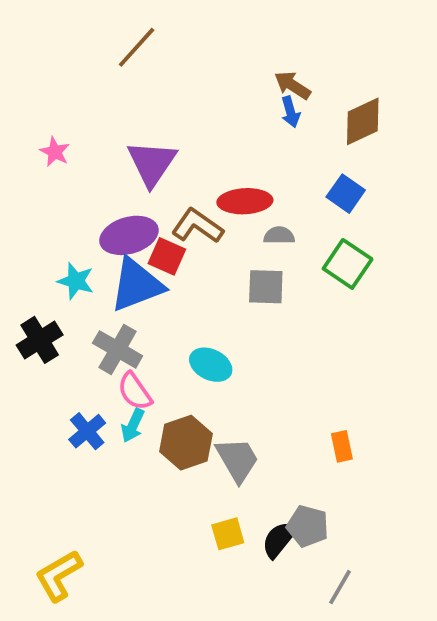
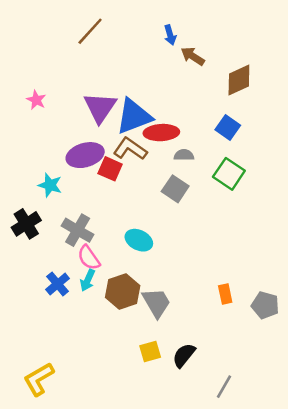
blue arrow: (291, 112) -> (170, 35), moved
blue triangle: (137, 285) -> (134, 116), moved
gray square: (266, 287) -> (175, 189), turned 32
gray pentagon: (308, 526) -> (265, 305), moved

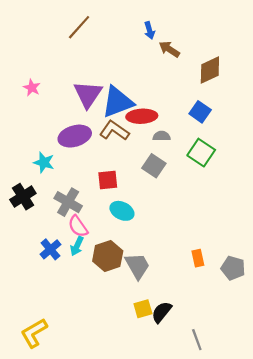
red square: (110, 169) -> (108, 180), moved, turned -30
yellow square: (150, 352) -> (143, 309), moved
gray line: (224, 387) -> (197, 340), turned -50

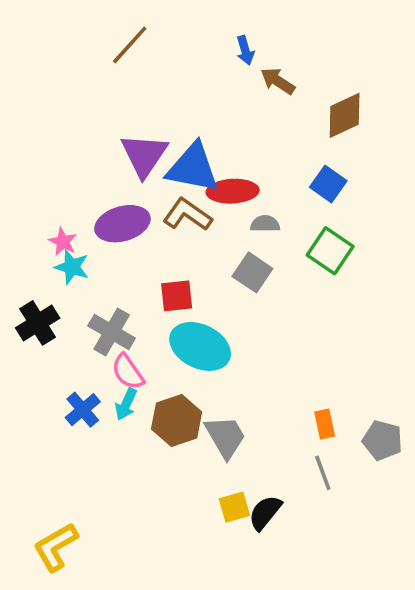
pink star: (32, 88) -> (63, 242), moved
blue triangle: (118, 102) -> (193, 168), turned 32
cyan ellipse: (122, 211) -> (200, 346), size x1.5
gray line: (197, 340) -> (323, 473), moved

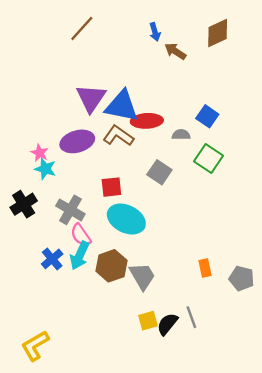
brown diamond: (345, 115) -> (218, 33), moved
gray semicircle: (265, 224) -> (181, 135), moved
cyan arrow: (126, 404) -> (80, 256), size x1.4
gray line: (323, 473) -> (191, 317), moved

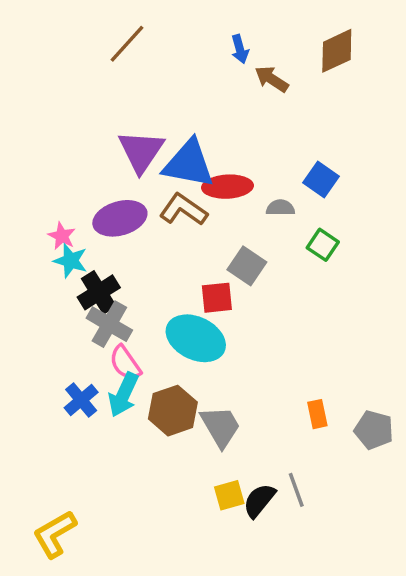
green square: (208, 159) -> (323, 245), size x0.7
red square: (111, 187) -> (217, 298), moved
black cross: (24, 204) -> (99, 292), moved

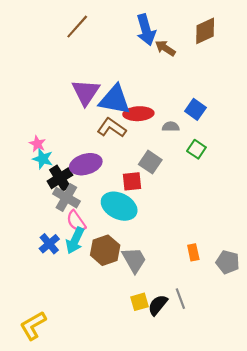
blue arrow: (240, 49) -> (146, 30), size x1.8
purple ellipse: (120, 218) -> (86, 164), moved

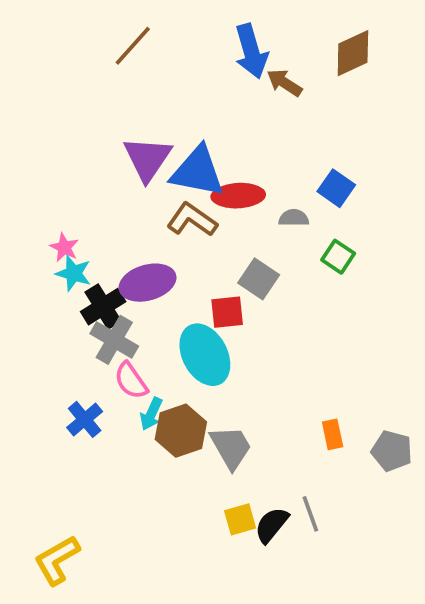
cyan ellipse: (119, 206) -> (205, 355), turned 36
cyan arrow: (75, 241) -> (151, 414), moved, size x0.7

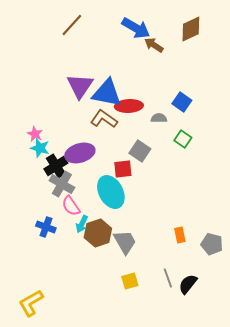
blue arrow: (251, 51) -> (136, 28), turned -44
blue cross: (85, 419) -> (46, 227), turned -30
black semicircle: (272, 525) -> (188, 284), moved

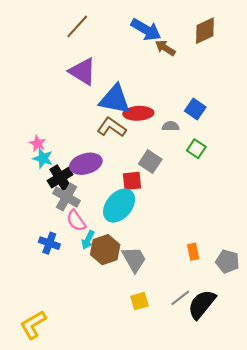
purple triangle: (80, 86) -> (83, 71), moved, turned -32
cyan ellipse: (111, 192) -> (119, 206), turned 68
gray line: (168, 278) -> (180, 298), turned 72
black semicircle: (188, 284) -> (202, 304), size x1.4

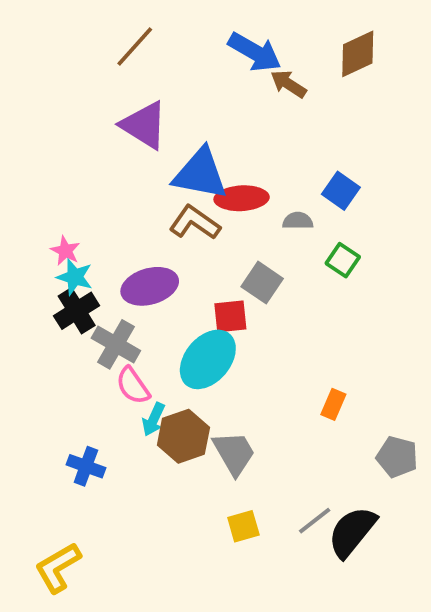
black cross: (60, 178) -> (77, 311), moved
blue cross: (49, 243) -> (86, 466), moved
orange rectangle: (193, 252) -> (333, 404), moved, turned 35

